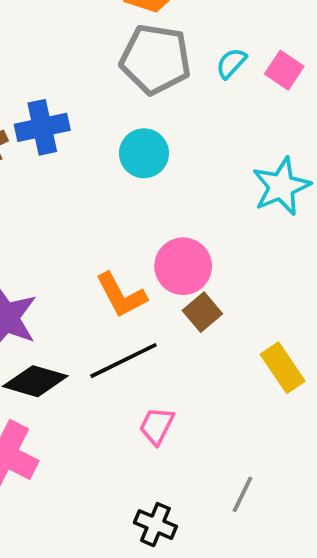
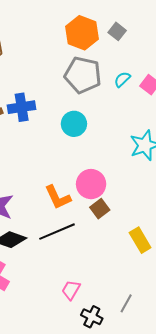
pink trapezoid: (157, 426) -> (71, 290), moved
gray line: (242, 494) -> (126, 303), moved
black cross: (155, 525) -> (92, 317), moved

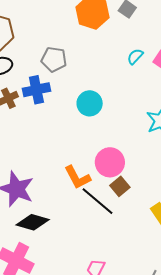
gray pentagon: (83, 75) -> (54, 59), moved, size x0.7
black line: (57, 232) -> (98, 201), moved, turned 66

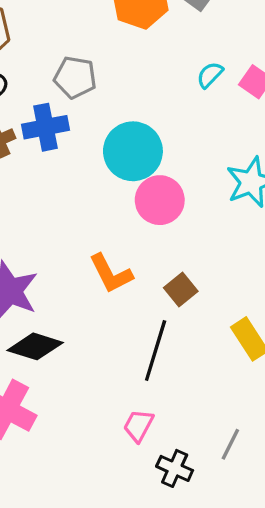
cyan circle: (90, 103) -> (133, 151), size x1.4
pink circle: (110, 162) -> (160, 200), moved
black line: (98, 201) -> (156, 350), moved, turned 66

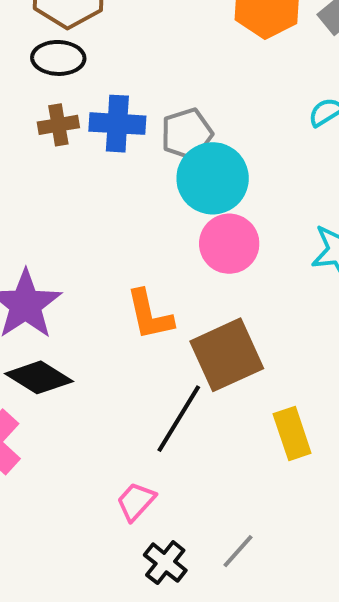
gray pentagon: (75, 77) -> (187, 134), moved, turned 30
brown square: (181, 290) -> (227, 355), size x1.8

